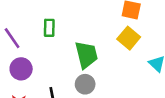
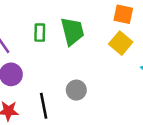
green trapezoid: (86, 55) -> (72, 31), moved

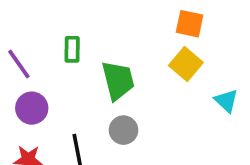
green trapezoid: (72, 31) -> (118, 81), moved

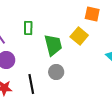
yellow square: (186, 64) -> (79, 36), moved

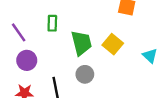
yellow square: (79, 36) -> (113, 44), moved

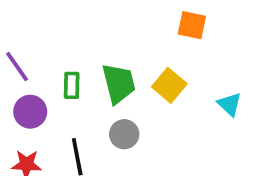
green rectangle: (52, 23) -> (72, 85), moved

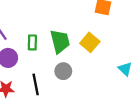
cyan triangle: (230, 104) -> (125, 69), moved

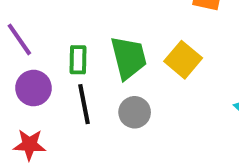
black line: (36, 84) -> (84, 104), moved

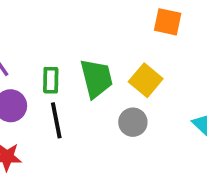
gray circle: (135, 112) -> (133, 122), moved

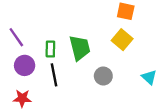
yellow square: (146, 80) -> (122, 40), moved

